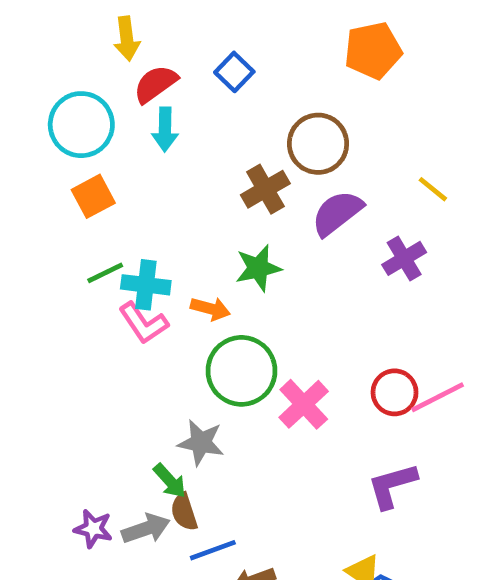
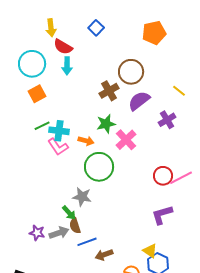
blue square: (234, 72) -> (96, 28), moved
red semicircle: (155, 84) -> (63, 47), turned -114
pink cross: (304, 404) -> (126, 140), moved

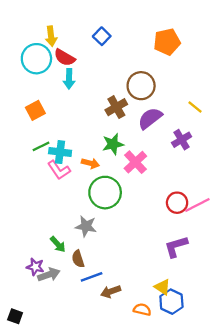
cyan circle: (32, 64) -> (36, 59), moved
green arrow: (69, 213) -> (58, 244), moved
gray arrow: (59, 233) -> (49, 275), moved

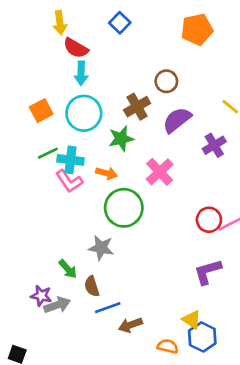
cyan circle: (36, 59) -> (84, 113), moved
brown circle: (141, 86) -> (166, 81), size x0.7
green star: (113, 144) -> (121, 139), moved

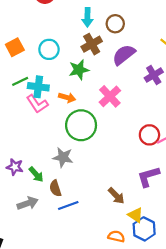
cyan arrow: (81, 73) -> (87, 17), moved
cyan circle: (84, 113) -> (49, 49), size x0.7
purple star: (41, 296) -> (15, 167), moved
brown arrow: (130, 325) -> (116, 196), moved, turned -114

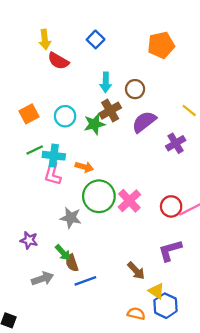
green star: (79, 70) -> (94, 124), moved
pink cross: (110, 96) -> (129, 201), moved
pink L-shape: (37, 104) -> (53, 174), turned 50
gray star: (63, 157) -> (71, 218), moved
green arrow: (36, 174) -> (63, 253), moved

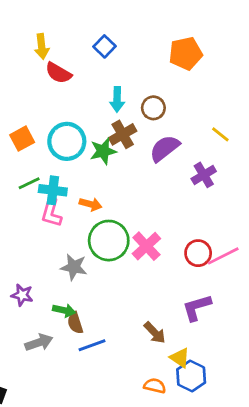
cyan circle: (65, 116) -> (67, 141), size x1.4
green arrow: (63, 253) -> (64, 310), turned -36

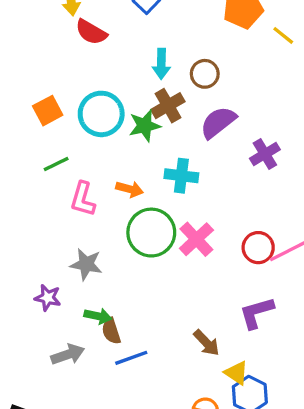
yellow line: (220, 134) -> (283, 35), moved
cyan cross: (53, 190) -> (181, 176), moved
gray star: (74, 267) -> (86, 264), moved

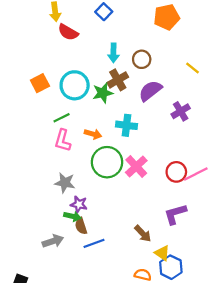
yellow line: (283, 35) -> (193, 68), moved
green line: (56, 164) -> (62, 118), moved
purple star: (48, 298) -> (79, 204), moved

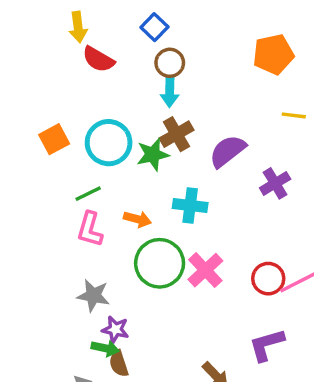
orange pentagon: (167, 17) -> (273, 54), moved
brown circle: (142, 59) -> (170, 63), moved
yellow line: (193, 68) -> (294, 115), turned -32

